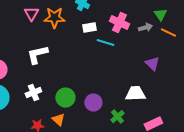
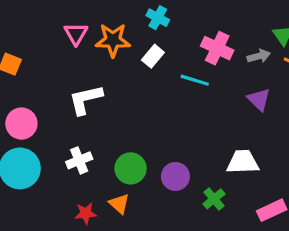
white rectangle: (89, 28) -> (153, 56), moved, turned -40
purple triangle: (152, 64) -> (259, 99), moved

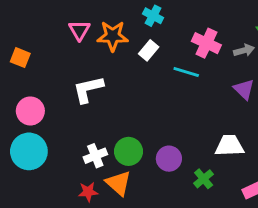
white cross: (79, 160) -> (95, 156), moved
orange triangle: (119, 204) -> (118, 183), size x1.4

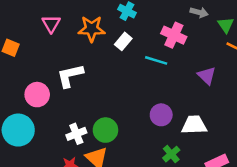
pink triangle: (79, 30) -> (51, 24), moved
gray arrow: (244, 50) -> (199, 12), moved, turned 30
pink circle: (30, 111) -> (37, 95), moved
purple circle: (169, 159) -> (161, 115), moved

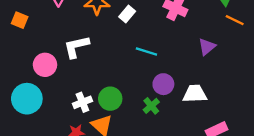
cyan line: (156, 60) -> (146, 52), moved
purple triangle: (207, 76) -> (207, 47), turned 36
green cross: (171, 154) -> (151, 106), moved

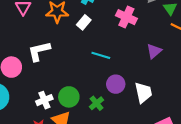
white trapezoid: (195, 94) -> (143, 93), turned 80
green cross: (151, 106) -> (97, 103), moved

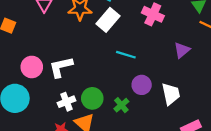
white rectangle: (84, 22) -> (108, 20), size x1.5
white L-shape: (39, 51) -> (61, 67), moved

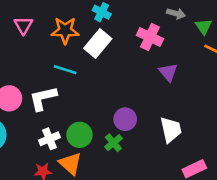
purple triangle: (182, 50) -> (168, 72), moved, turned -30
cyan line: (126, 55) -> (65, 70), moved
purple circle: (142, 85) -> (125, 119), moved

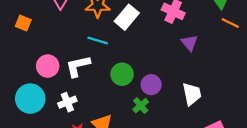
green circle: (79, 135) -> (122, 74), moved
white cross: (49, 139) -> (67, 102), moved

